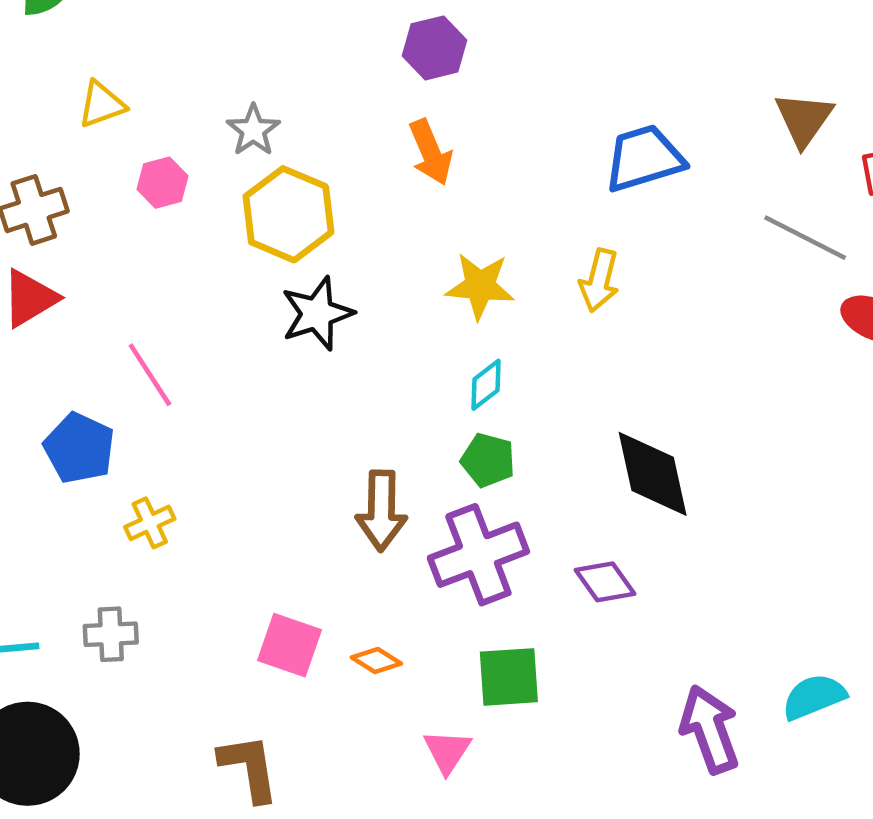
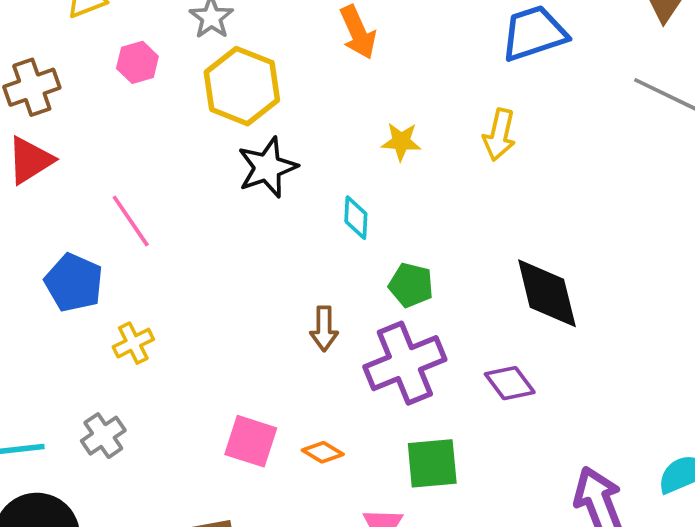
yellow star: (480, 286) -> (401, 142), size x0.7
cyan diamond: (486, 385) -> (356, 218), moved, turned -48
brown arrow: (381, 511) -> (324, 329), size x0.7
gray cross: (111, 634) -> (103, 436), turned -30

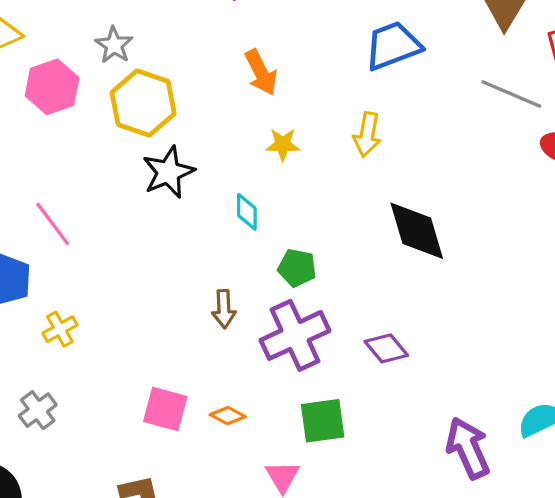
orange arrow: (358, 32) -> (261, 72), moved
pink hexagon: (137, 62) -> (52, 87), size x1.5
black diamond: (547, 293) -> (417, 231), moved

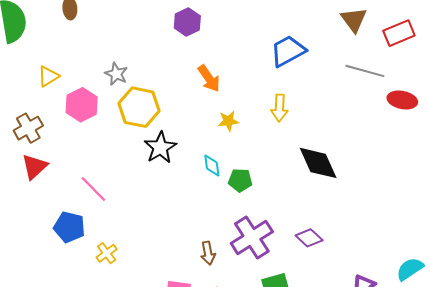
green pentagon: (297, 268) -> (240, 180), moved
brown arrow: (224, 309) -> (208, 253), moved

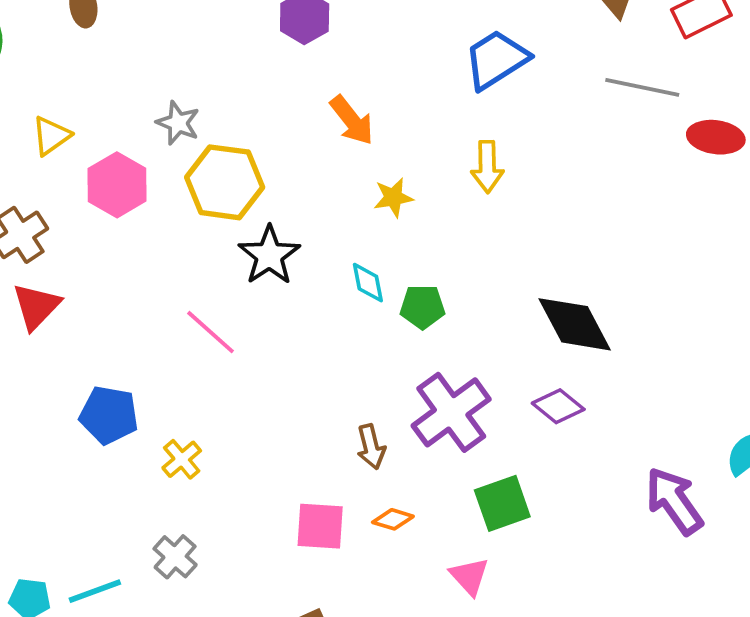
black diamond: (318, 163) -> (575, 324), moved
pink line: (93, 189) -> (210, 332), moved

